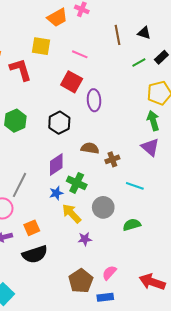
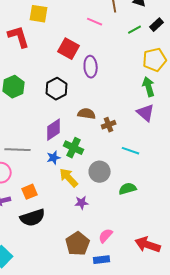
pink line: (80, 54) -> (95, 22), moved
gray line: (20, 185) -> (18, 150), turned 65

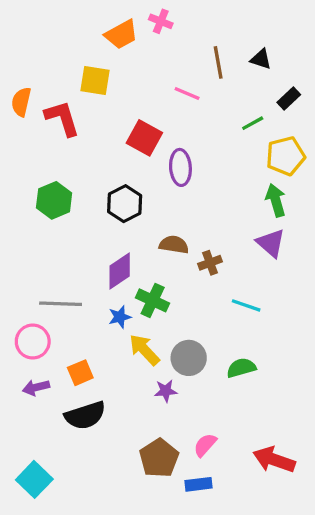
green line: (135, 30) -> (253, 123), moved
gray circle: (100, 172) -> (189, 358), moved

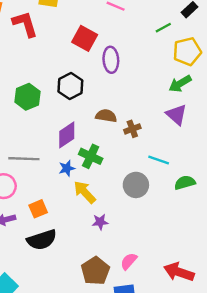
green hexagon: (54, 200) -> (27, 97), moved
green arrow: (276, 200) -> (180, 84), turned -105
gray circle: (189, 358) -> (136, 185), moved
green semicircle: (241, 368) -> (185, 183), moved

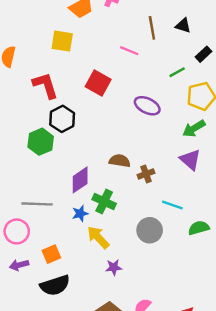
red L-shape: (25, 24) -> (45, 85), moved
purple ellipse: (111, 60) -> (147, 106), moved, turned -60
black hexagon: (70, 86) -> (62, 119), moved

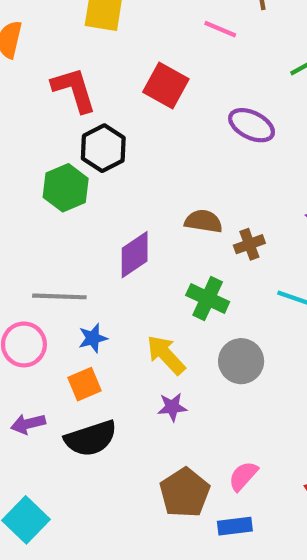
green cross: (104, 202) -> (208, 299), moved
blue star: (80, 213) -> (93, 338), moved
gray circle: (150, 230) -> (241, 361), moved
purple arrow: (19, 265) -> (28, 424), moved
purple star: (114, 267) -> (172, 407), moved

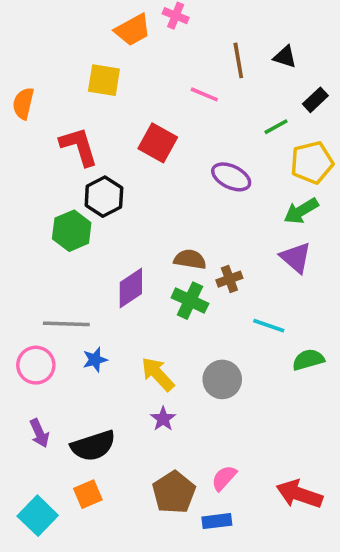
green cross: (208, 299) -> (190, 301), moved
orange square: (84, 384) -> (88, 494), moved
purple star: (172, 407) -> (163, 419), turned -30
purple arrow: (28, 424) -> (39, 433), turned -100

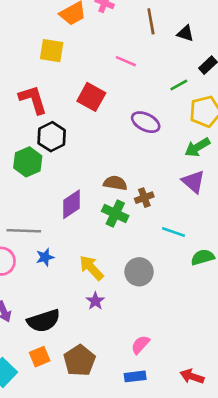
brown line: (238, 60) -> (151, 21), moved
brown pentagon: (174, 492) -> (79, 361), moved
red arrow: (299, 494) -> (192, 376), moved, size x0.7

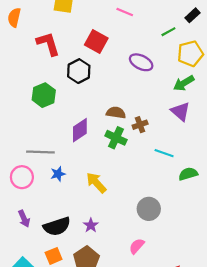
black hexagon: (52, 137) -> (79, 71), moved
gray circle: (139, 272) -> (149, 209), moved
purple star: (95, 301) -> (91, 225), moved

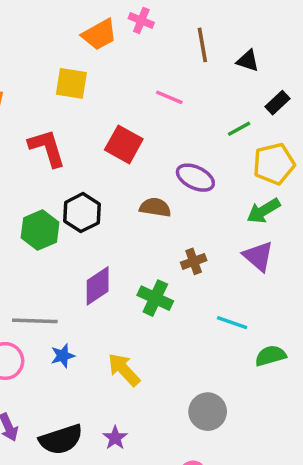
black hexagon: (79, 71) -> (82, 213), moved
brown semicircle: (116, 113) -> (155, 207), moved
brown cross: (140, 125) -> (194, 261), moved

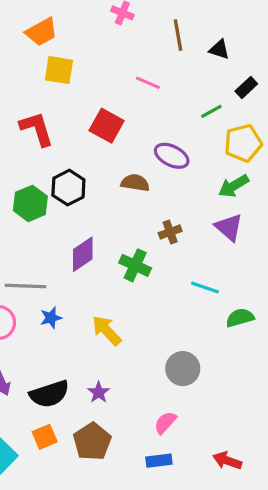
orange trapezoid: (99, 34) -> (41, 32), moved

